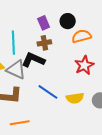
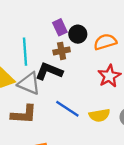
black circle: (68, 21) -> (78, 34), moved

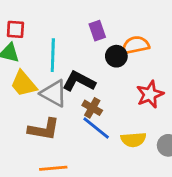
black circle: (78, 34) -> (116, 56), moved
orange semicircle: (105, 42) -> (136, 45), moved
brown cross: (62, 51) -> (92, 108), moved, turned 35

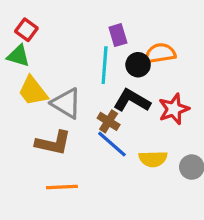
red square: (15, 29) -> (26, 30), turned 30
cyan line: (53, 55) -> (105, 65), moved
black L-shape: (79, 81) -> (132, 101), moved

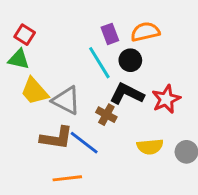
orange semicircle: (160, 53) -> (145, 32), moved
cyan line: (105, 65) -> (99, 63), turned -32
blue line: (112, 144) -> (84, 143), moved

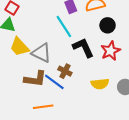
black circle: (130, 60) -> (108, 25), moved
black L-shape: (127, 94) -> (83, 48), turned 40
brown cross: (106, 115) -> (65, 71), moved

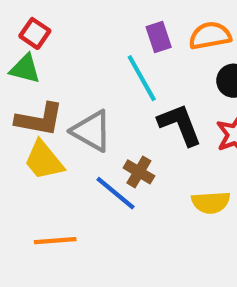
yellow trapezoid: (19, 47) -> (44, 160), moved
brown L-shape: (35, 79) -> (39, 119), moved
orange line: (43, 107) -> (55, 241), moved

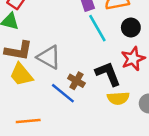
cyan line: (142, 78) -> (97, 28), moved
black L-shape: (180, 125) -> (108, 74), moved

